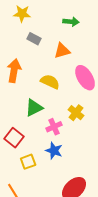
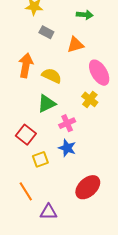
yellow semicircle: (50, 82) -> (52, 76), moved
yellow cross: (76, 113) -> (90, 99), moved

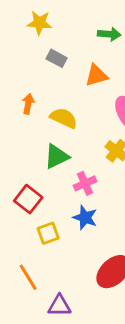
orange arrow: (26, 65) -> (28, 104), size x0.6

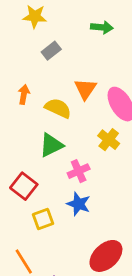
gray rectangle: (57, 58) -> (51, 51), turned -66
orange triangle: (96, 75) -> (85, 89), moved, turned -40

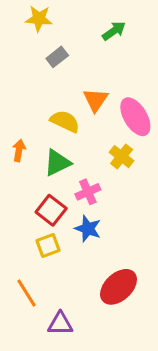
green arrow: (102, 27) -> (114, 31), turned -40
orange arrow: (24, 94) -> (19, 150), moved
red square: (24, 186) -> (51, 210), moved

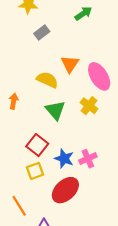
green triangle: (57, 163) -> (55, 110), moved, turned -45
pink cross: (88, 192) -> (88, 159), moved
red ellipse: (119, 287) -> (65, 190), moved

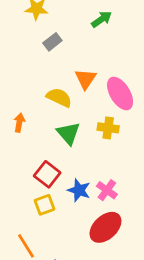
yellow cross: (89, 106) -> (108, 128), turned -30
pink cross: (88, 159) -> (107, 190), turned -30
red ellipse: (65, 190) -> (105, 227), moved

